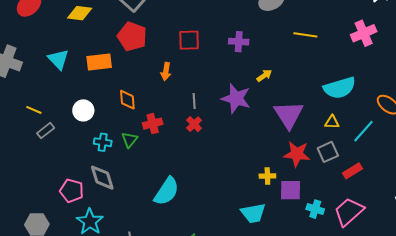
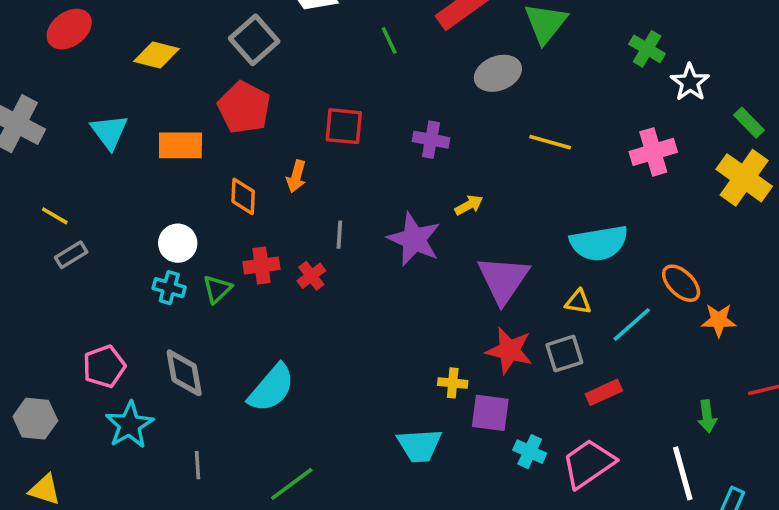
orange diamond: (127, 100) -> (243, 196), moved
white circle: (83, 110) -> (178, 243), moved
red cross: (194, 124) -> (311, 276), moved
gray diamond: (102, 178) -> (184, 373), moved
pink pentagon: (72, 191) -> (104, 366), turned 30

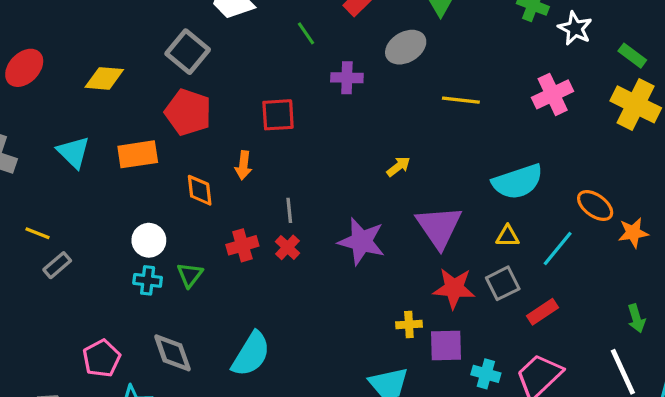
purple cross: (431, 140) -> (347, 78), moved
purple star: (414, 239) -> (362, 241), moved
red cross: (261, 266) -> (242, 245), moved
red cross: (311, 276) -> (287, 247), moved

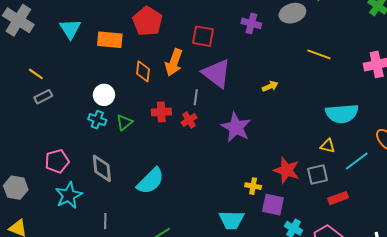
orange arrow: (243, 165) -> (174, 62), size x1.5
purple triangle: (439, 227) -> (217, 73), moved, turned -32

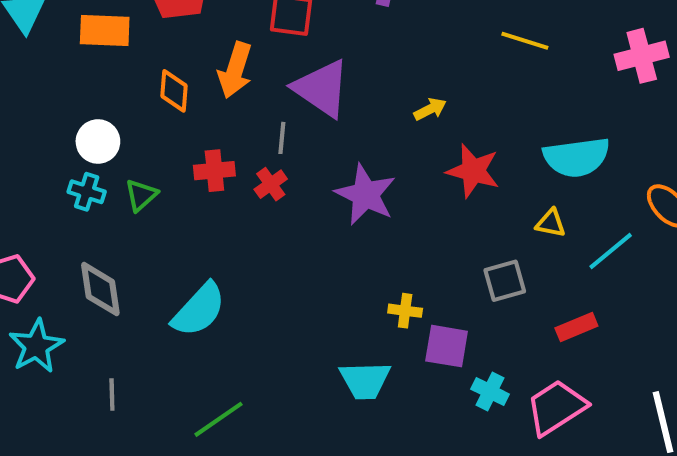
red star: (286, 170) -> (473, 171), moved
gray square: (317, 174) -> (505, 281), moved

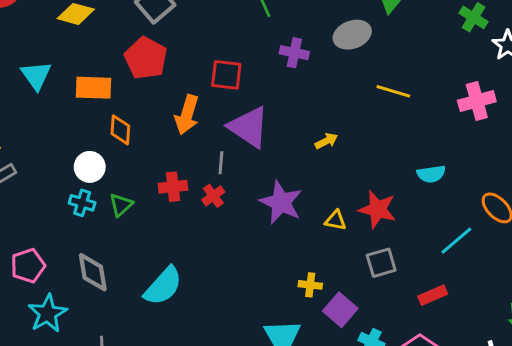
orange diamond: (174, 91) -> (120, 130), moved
cyan semicircle: (577, 157) -> (431, 174), size x0.6
red star: (473, 171) -> (377, 209), moved
yellow triangle: (551, 223) -> (336, 220), moved
purple square: (447, 346) -> (340, 310), turned 32

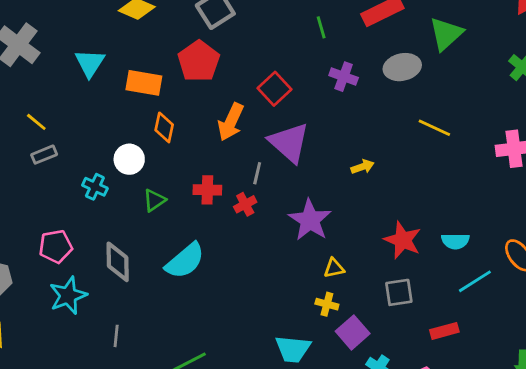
red square: (226, 75) -> (275, 89), turned 32
cyan semicircle: (431, 174) -> (455, 241), moved
cyan cross: (82, 203) -> (95, 187), moved
yellow triangle: (336, 220) -> (334, 268), moved, turned -30
cyan semicircle: (163, 286) -> (185, 261), moved

